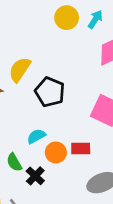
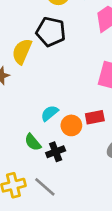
black pentagon: (50, 92) -> (51, 32), moved
black cross: (35, 176) -> (56, 152), turned 36

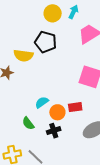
yellow semicircle: (22, 51) -> (23, 55), turned -108
black cross: (56, 152) -> (54, 131), moved

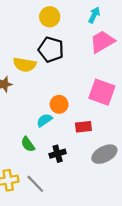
cyan arrow: (74, 12) -> (94, 15), moved
yellow circle: (53, 13) -> (50, 17), moved
orange circle: (57, 112) -> (59, 104), moved

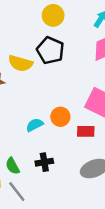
orange circle: (59, 104) -> (60, 117), moved
red rectangle: (83, 127) -> (86, 131), moved
green semicircle: (28, 144) -> (13, 166), moved

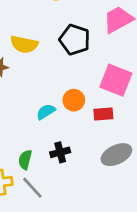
black pentagon: (50, 50) -> (75, 40), moved
green semicircle: (13, 166) -> (25, 160), turned 48

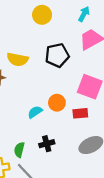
black pentagon: (75, 40) -> (57, 55), turned -30

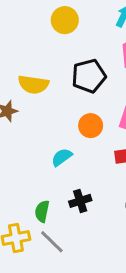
orange circle: (57, 103) -> (91, 126), moved

